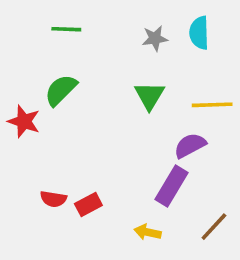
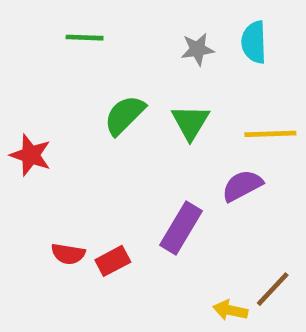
green semicircle: (61, 90) -> (125, 115), moved
purple rectangle: (172, 186) -> (181, 228), moved
yellow arrow: (148, 232) -> (230, 310), moved

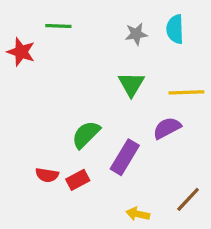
green semicircle: (125, 115) -> (86, 135), moved
red star: (31, 155) -> (21, 52), moved
yellow arrow: (230, 310) -> (138, 214), moved

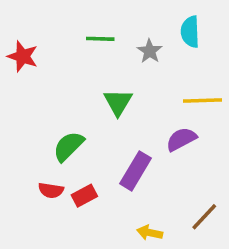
green line: (58, 26) -> (100, 39), moved
gray star: (136, 34) -> (150, 51), moved, turned -30
green triangle: (131, 84) -> (118, 102), moved
green semicircle: (86, 135) -> (69, 146), moved

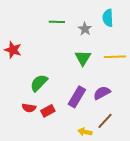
red star: (23, 56) -> (13, 50), moved
green triangle: (118, 102) -> (83, 58), moved
purple semicircle: (181, 139) -> (102, 93), moved
brown line: (204, 217) -> (105, 121), moved

